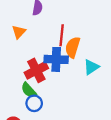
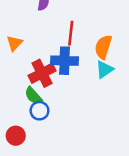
orange triangle: (19, 32) -> (14, 43), moved
orange semicircle: (73, 47) -> (103, 47), moved

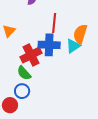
cyan triangle: (104, 69) -> (73, 46), moved
blue circle: (39, 111) -> (22, 91), moved

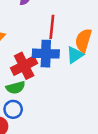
green semicircle: (24, 73) -> (16, 88), turned -63

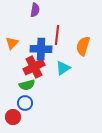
blue cross: (46, 54) -> (41, 49), moved
cyan triangle: (75, 55) -> (63, 68), moved

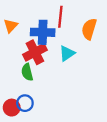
green semicircle: (27, 85) -> (27, 72), turned 91
blue circle: (25, 103) -> (25, 103), moved

